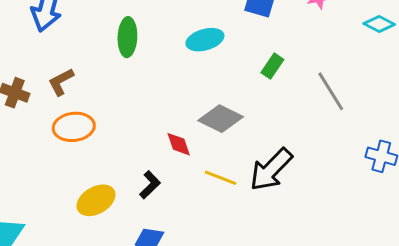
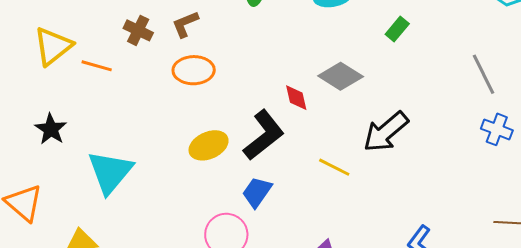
gray line: (331, 91) -> (484, 74), moved
yellow line: (221, 178) -> (334, 167), moved
black L-shape: (150, 185) -> (264, 135), size x1.8

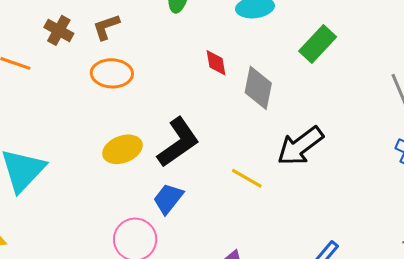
green rectangle: (397, 29) -> (318, 44), size x1.5
gray diamond: (341, 76) -> (258, 88), turned 66
red diamond: (296, 98) -> (216, 63), moved

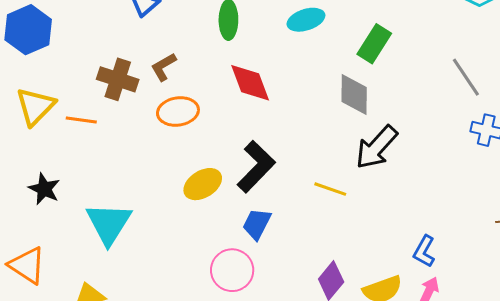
brown cross: (59, 30) -> (118, 79), size x1.4
red diamond: (216, 63) -> (250, 83), moved, size x1.6
gray diamond: (258, 88) -> (354, 95), moved

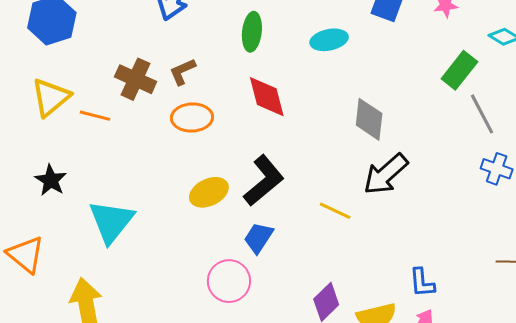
green rectangle: (374, 44) -> (459, 70), moved
blue L-shape: (424, 251) -> (422, 283), turned -40

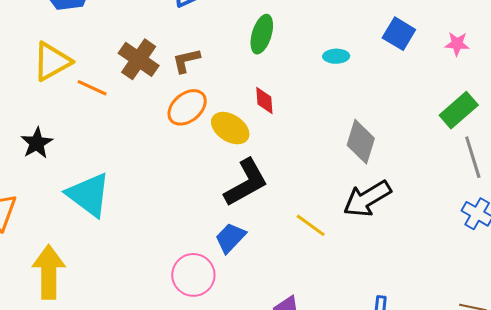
cyan ellipse: (329, 40) -> (336, 56), size x0.7
red diamond: (267, 97) -> (264, 101), size x0.6
orange ellipse: (192, 118) -> (187, 107), turned -48
yellow ellipse: (209, 192) -> (230, 128), moved, turned 48
cyan triangle: (111, 221) -> (89, 195), turned -42

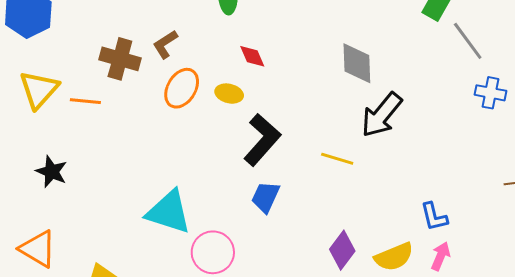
yellow ellipse: (230, 128) -> (229, 94), size x0.7
cyan triangle: (89, 195) -> (169, 212), moved
pink circle: (193, 275) -> (213, 252), moved

